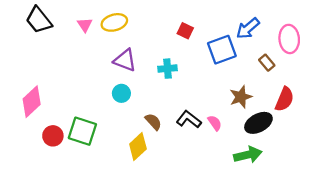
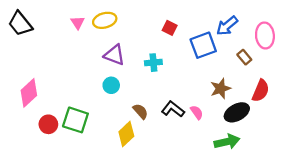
black trapezoid: (39, 20) -> (20, 24), moved

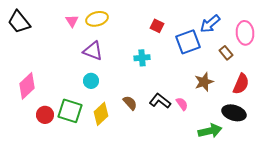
purple triangle: (114, 55) -> (93, 51), moved
cyan circle: (111, 85) -> (91, 81), moved
black ellipse: (237, 112) -> (234, 113), moved, turned 45
yellow diamond: (126, 134) -> (101, 114), moved

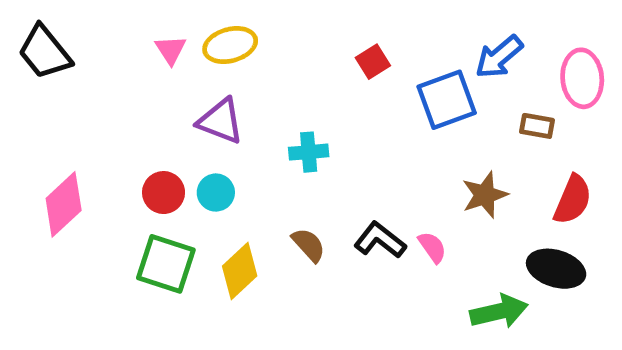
red square: (157, 26) -> (373, 62), turned 32
brown rectangle: (226, 53) -> (537, 126), turned -40
cyan cross: (142, 58) -> (309, 152), moved
red circle: (45, 115) -> (164, 193), moved

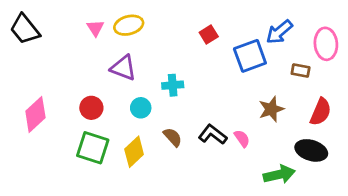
cyan circle: (216, 193) -> (141, 108), moved

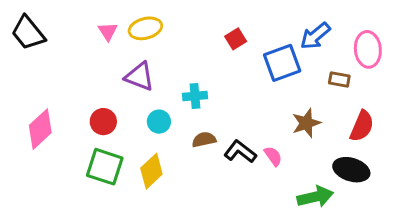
brown semicircle: (173, 137) -> (204, 140), moved, turned -60

